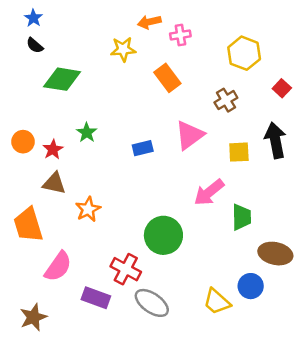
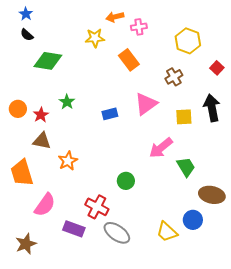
green trapezoid: (242, 217) -> (186, 167), turned -30
green circle: (163, 235) -> (126, 181), size x0.6

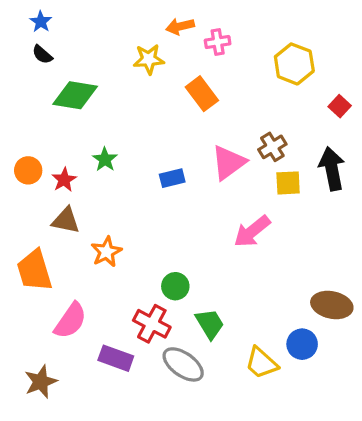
brown cross: (174, 77) -> (272, 147), moved
green trapezoid: (186, 167) -> (210, 324), moved
green circle: (126, 181) -> (175, 286), moved

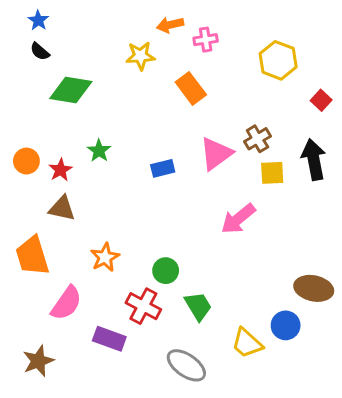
orange star: (106, 252) -> (105, 257), moved
gray ellipse: (183, 364) -> (186, 365), moved

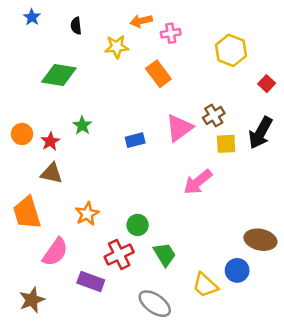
black semicircle: (40, 51) -> (76, 26), moved, turned 42
black arrow: (314, 160) -> (260, 133), turned -140
red cross: (143, 306) -> (119, 254), turned 36

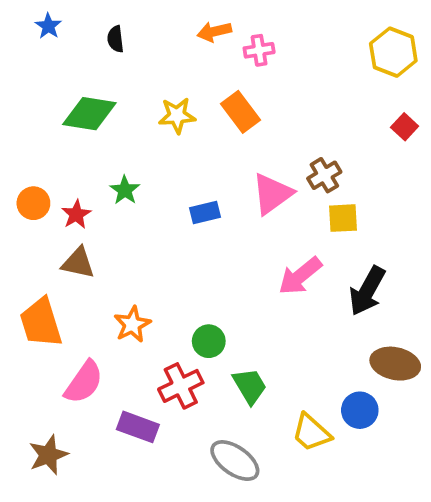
yellow star: (117, 47) -> (177, 116), moved
yellow hexagon: (231, 50) -> (393, 52), moved
black arrow: (260, 133) -> (367, 291), moved

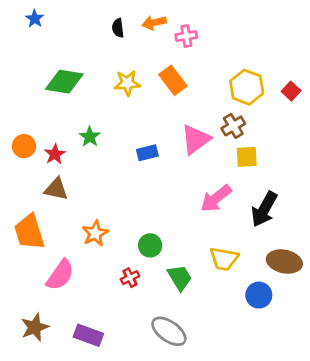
black semicircle: (115, 39) -> (118, 28), moved
yellow hexagon: (393, 52) -> (247, 87), moved
red cross: (181, 386) -> (130, 278), size x0.6
purple rectangle: (138, 427) -> (88, 335), moved
yellow trapezoid: (311, 433) -> (224, 259), moved, turned -32

